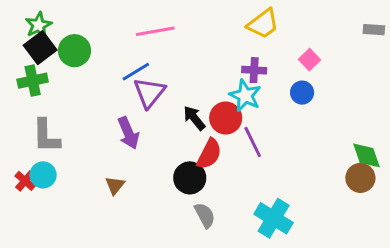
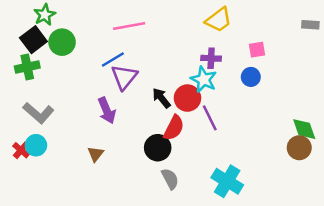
green star: (39, 25) -> (45, 15), moved
pink square: (310, 60) -> (257, 50), turned 35
gray L-shape: (46, 136) -> (38, 113), turned -48

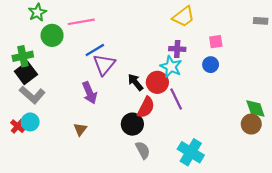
pink line: (129, 26) -> (81, 22), moved
black square: (33, 40) -> (26, 73), moved

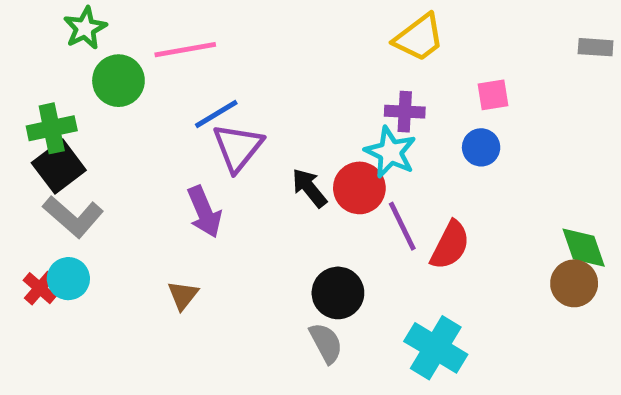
red semicircle: (146, 107) -> (450, 245), moved
black circle: (132, 124) -> (338, 293), moved

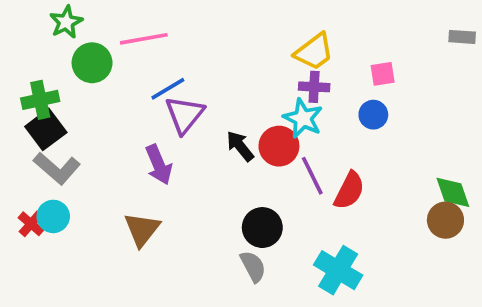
yellow trapezoid: (419, 38) -> (314, 52), moved
brown triangle: (183, 295) -> (142, 229), size x1.5

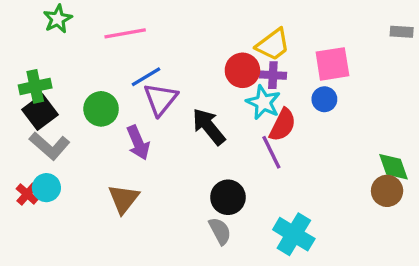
green circle: (92, 63) -> (101, 109), moved
pink square: (383, 74) -> (332, 64), size x1.6
black arrow: (240, 146) -> (209, 127), size x1.4
red circle: (279, 146) -> (242, 70), moved
red semicircle: (349, 191) -> (283, 125), moved

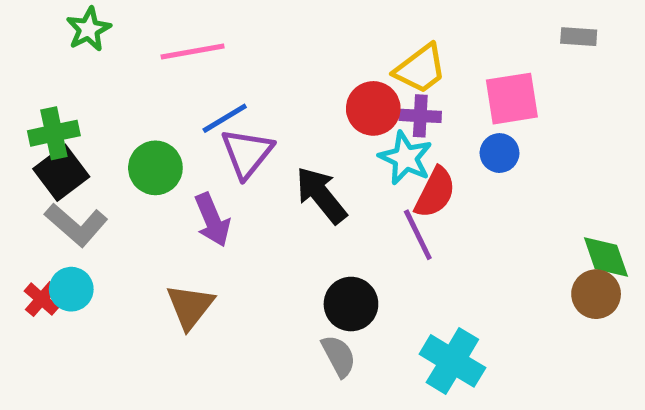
gray rectangle: (402, 32) -> (579, 37), moved

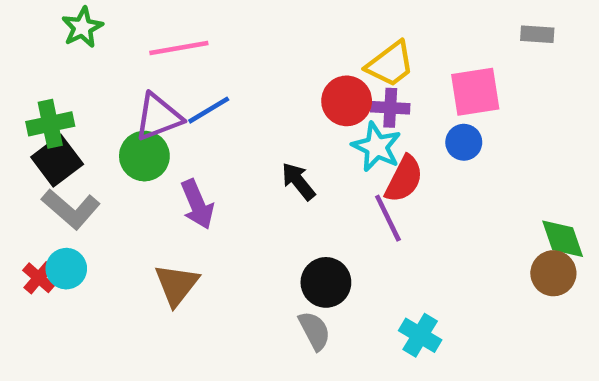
purple triangle: (247, 153) -> (158, 117), moved, turned 30
black arrow: (321, 195) -> (298, 181), size x0.7
cyan cross: (452, 361) -> (420, 335), size x0.7

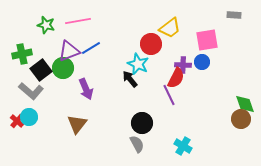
green star: (82, 27) -> (46, 25), moved, turned -30
purple cross: (390, 108) -> (183, 65), moved
cyan star: (376, 147) -> (138, 64), moved
black square: (57, 161) -> (41, 70), moved

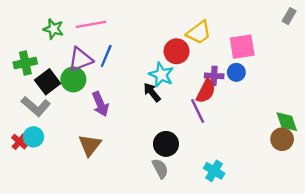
gray rectangle: (234, 15) -> (289, 16), moved, turned -64
blue line: (91, 48) -> (106, 56), turned -36

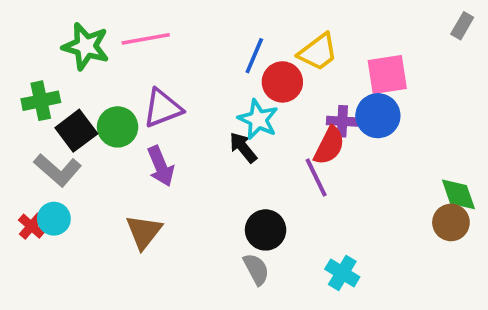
green star: (53, 29) -> (86, 46), size x1.4
blue line: (106, 56) -> (254, 56), moved
purple triangle: (80, 59) -> (163, 108), moved
blue circle: (236, 72) -> (378, 116), size x1.5

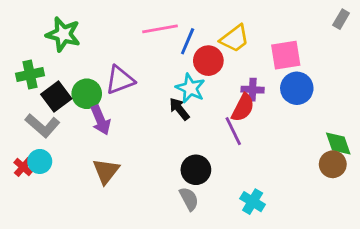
pink line: (146, 39) -> (160, 29), moved
blue circle: (378, 116) -> (297, 88), moved
purple arrow: (161, 166) -> (101, 120), moved

